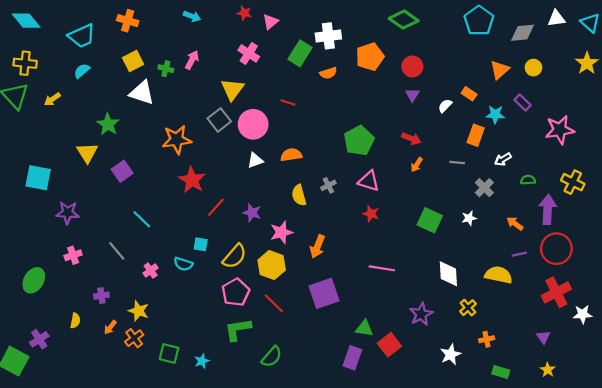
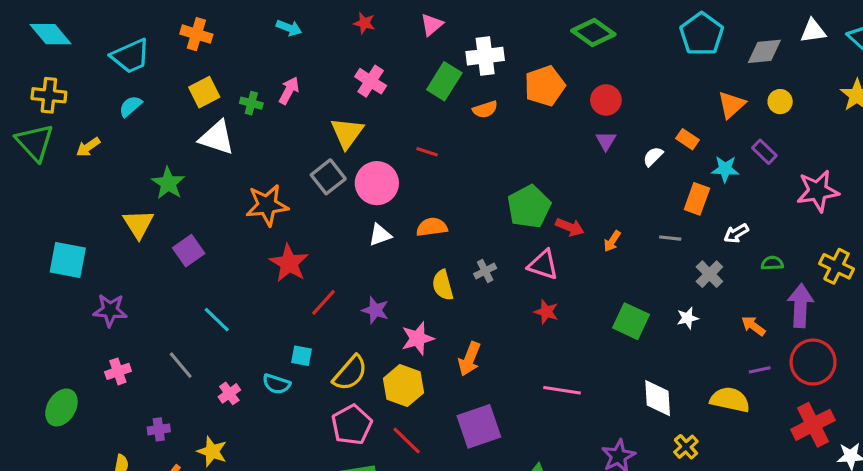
pink triangle: (271, 22) -> (432, 25), moved
red arrow: (411, 138) -> (570, 227), moved

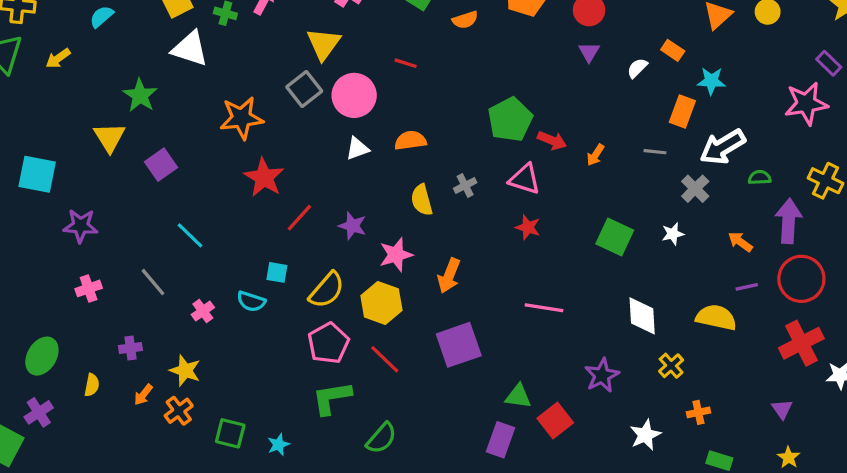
purple rectangle: (764, 152) -> (829, 63), moved
white arrow: (736, 233) -> (723, 147), size x1.8
green ellipse: (61, 408) -> (42, 356), moved

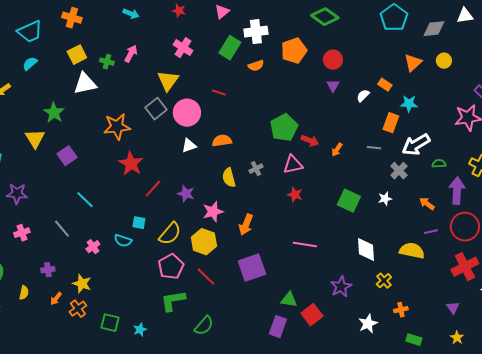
white triangle: (190, 49) -> (85, 84), turned -30
pink triangle: (525, 179) -> (293, 165), turned -30

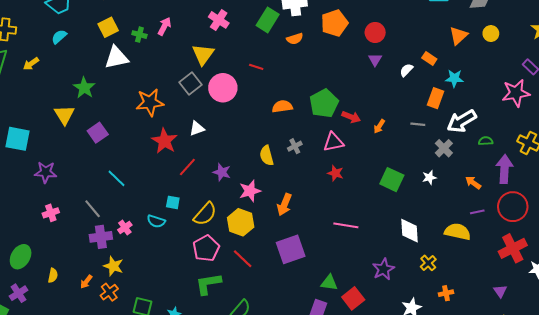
orange semicircle: (222, 141) -> (282, 107), moved
white triangle: (189, 146) -> (197, 128), moved
purple cross: (48, 270) -> (101, 237), moved, size x1.5

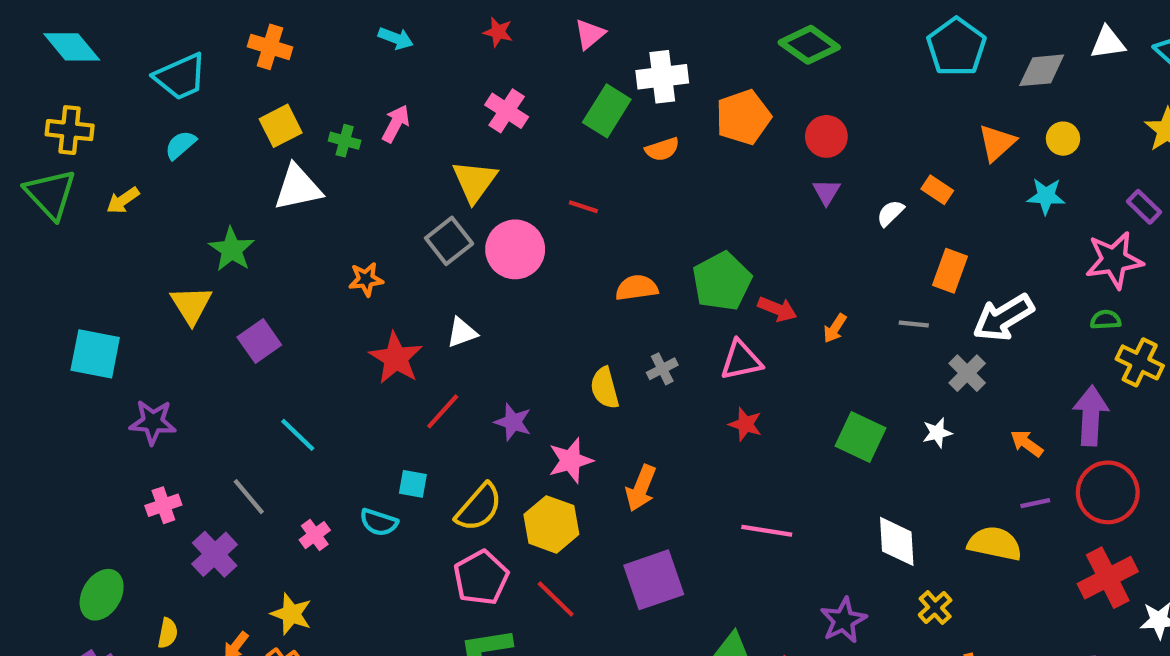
cyan star: (454, 78) -> (1046, 196), moved
orange star: (150, 102) -> (366, 279), size x0.6
green semicircle: (486, 141) -> (1106, 320), moved
purple cross: (101, 237) -> (215, 554), moved, turned -35

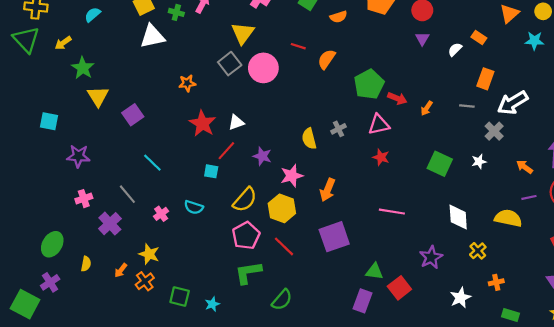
green star: (232, 249) -> (83, 68), moved
orange semicircle: (637, 288) -> (327, 59), moved, turned -48
white triangle: (462, 333) -> (236, 122), moved
cyan square: (95, 354) -> (49, 121), size x0.7
cyan square: (413, 484) -> (211, 171), moved

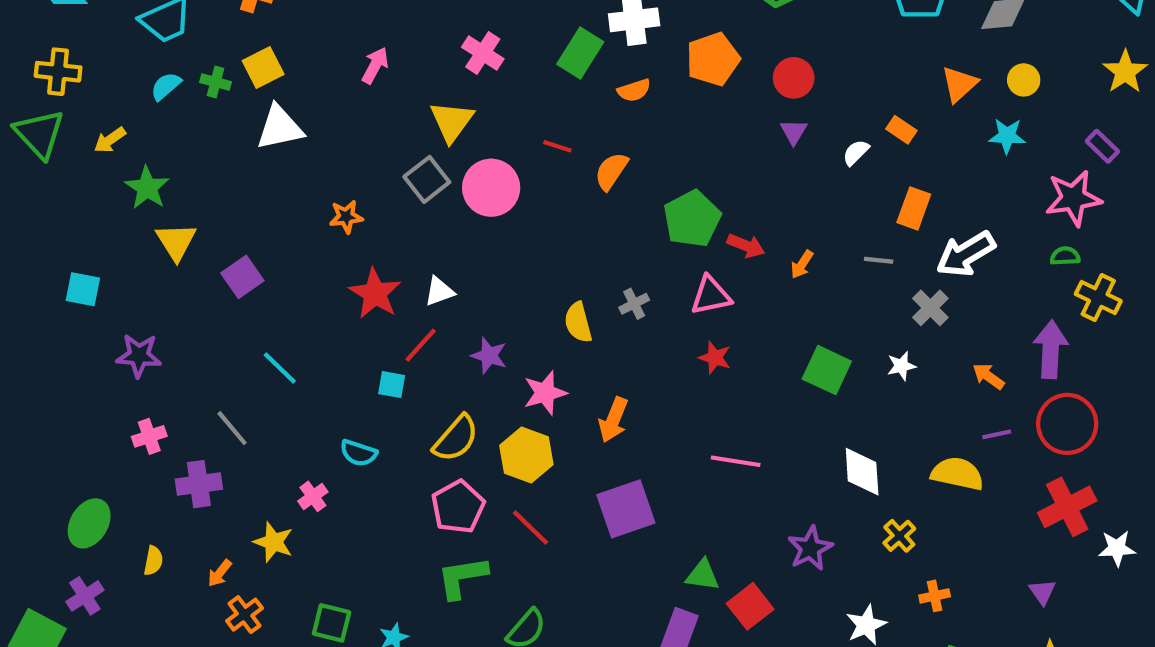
green cross: (176, 12) -> (216, 82), moved
pink cross: (161, 214) -> (313, 496), moved
purple cross: (110, 224) -> (199, 484), turned 35
orange cross: (145, 281) -> (245, 615), moved

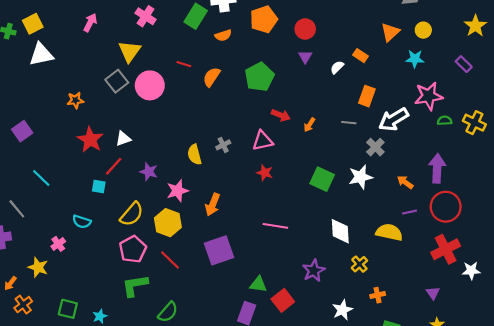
pink star: (1073, 198) -> (429, 96), moved
green pentagon: (692, 219) -> (259, 77), moved
yellow cross: (1098, 298) -> (474, 123), moved
white star: (901, 366) -> (360, 177), size x1.6

